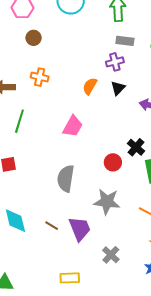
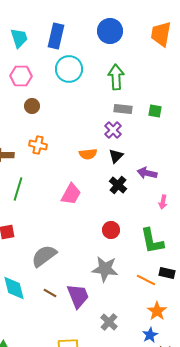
purple cross: (115, 62) -> (113, 130), turned -30
orange semicircle: (90, 86) -> (88, 154), turned -126
black cross: (136, 147) -> (118, 185), moved
gray semicircle: (66, 178) -> (44, 256), moved, turned 44

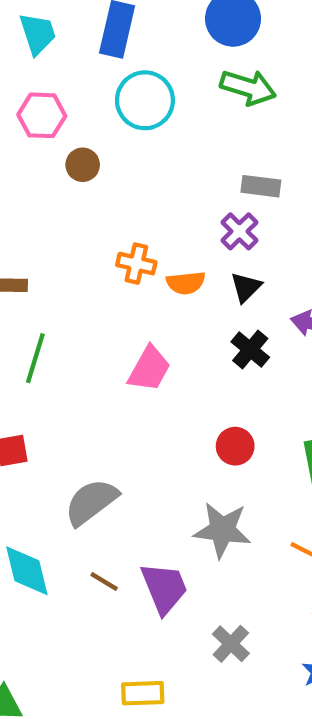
green arrow: (116, 77) -> (248, 87), moved, turned 110
brown circle: (32, 106) -> (83, 165), moved
orange cross: (38, 145) -> (136, 264), moved

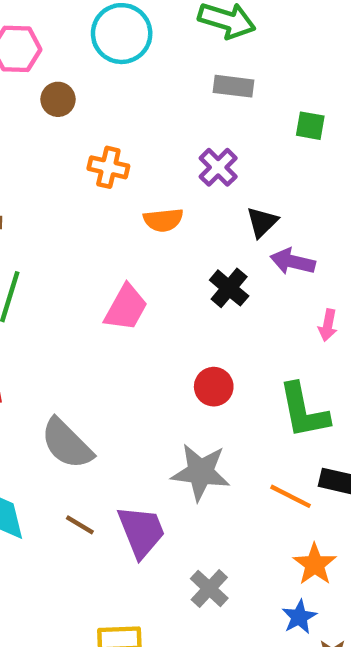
gray rectangle: (261, 186) -> (233, 86), moved
orange cross: (136, 264) -> (108, 167), moved
black triangle: (246, 287) -> (262, 222), moved
gray semicircle: (91, 502) -> (67, 444), turned -98

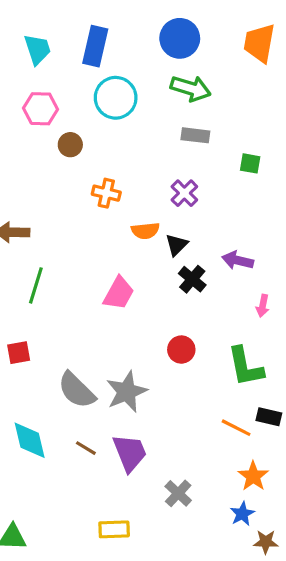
black triangle: (262, 222) -> (177, 245), moved
gray star: (201, 472) -> (127, 392), moved, turned -30

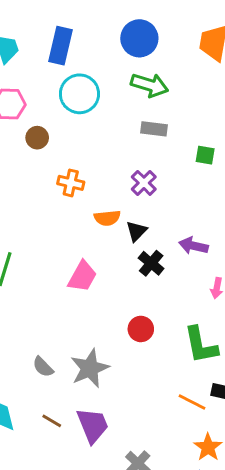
gray semicircle: (77, 390) -> (43, 367), size x0.6

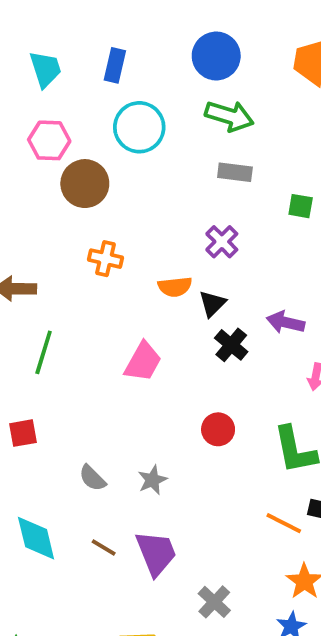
blue rectangle: (61, 46) -> (115, 65), size x0.7
brown circle: (37, 138) -> (85, 184), size x1.6
orange cross: (71, 183) -> (105, 259), moved
gray star: (90, 368) -> (152, 480), size x0.6

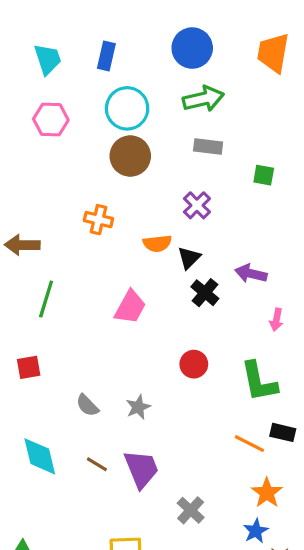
green arrow: (229, 116) -> (203, 99), turned -30
brown circle: (85, 184) -> (130, 156), moved

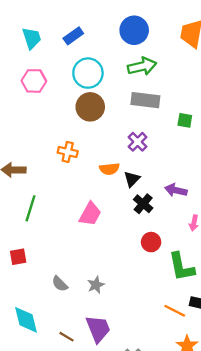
blue rectangle: (106, 56) -> (73, 36), turned 42
gray rectangle: (208, 147) -> (145, 100), size x1.4
red circle: (194, 364) -> (151, 242), moved
brown line: (97, 464) -> (67, 337), moved

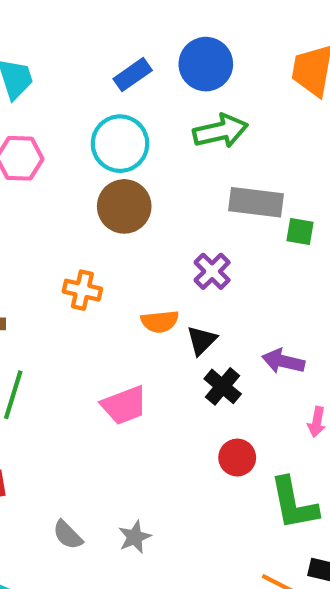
blue rectangle: (73, 36) -> (133, 75), moved
gray rectangle: (145, 100) -> (256, 202), moved
pink trapezoid: (90, 214) -> (124, 405), turned 40

